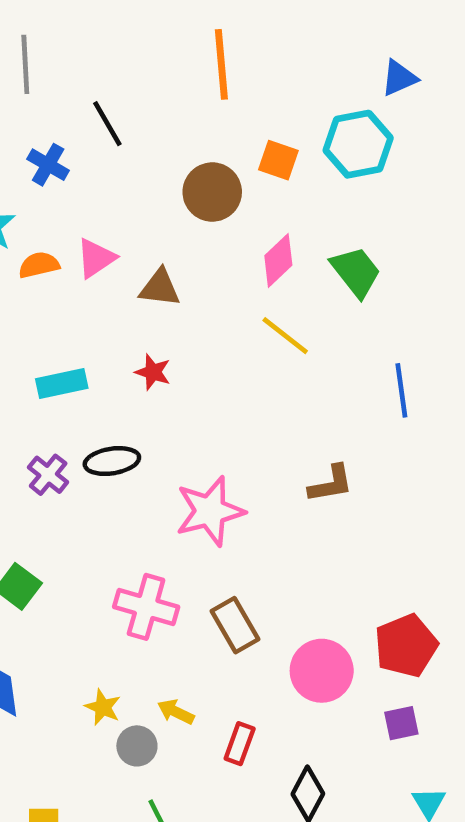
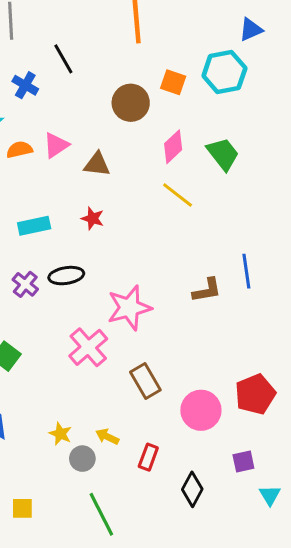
blue line: (401, 390) -> (246, 271), moved
pink cross: (146, 607) -> (88, 347), moved, turned 33
purple square: (401, 723) -> (243, 462), moved

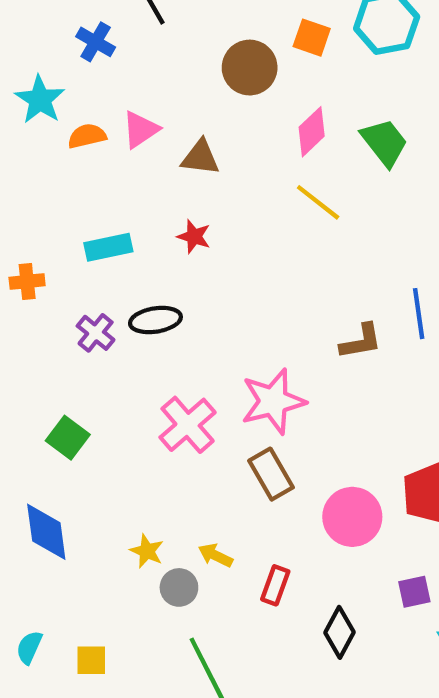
pink star: (129, 308) -> (273, 401), moved

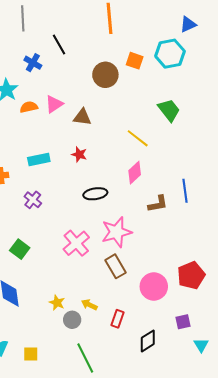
pink diamond: (312, 132) -> (135, 173), moved
black ellipse: (155, 320) -> (95, 194), moved
black diamond: (339, 632) -> (148, 341), turned 30

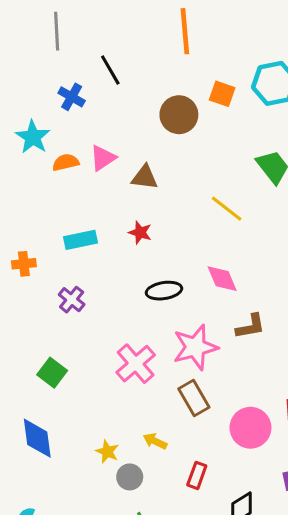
pink diamond: (135, 173) -> (222, 279), moved, turned -70
brown L-shape: (158, 204) -> (250, 326), moved
yellow arrow: (89, 305) -> (155, 441), moved

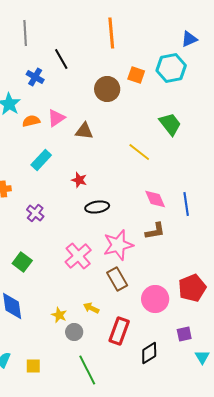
red star: (140, 232) -> (79, 180), moved
cyan rectangle: (80, 240) -> (41, 160), moved, turned -35
pink diamond: (222, 279) -> (155, 199), moved
red rectangle: (197, 475) -> (119, 331), size x1.5

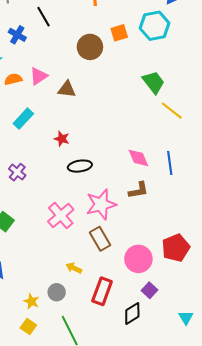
orange square: (136, 75) -> (119, 33), turned -36
yellow line: (139, 152) -> (172, 111), moved
yellow star: (59, 315) -> (31, 301), moved
purple square: (184, 334) -> (150, 290), moved, turned -35
yellow square: (33, 366) -> (28, 327), moved, turned 35

